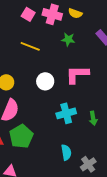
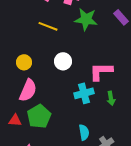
green star: (68, 39) -> (86, 19), size x1.6
pink L-shape: (77, 74) -> (101, 71), moved

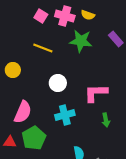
yellow circle: (24, 62) -> (13, 70), moved
cyan cross: (84, 93) -> (65, 115), moved

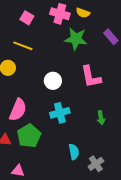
pink square: (41, 16) -> (27, 18), moved
yellow line: (43, 48) -> (23, 46), moved
pink L-shape: (96, 93) -> (91, 77), moved, turned -100

